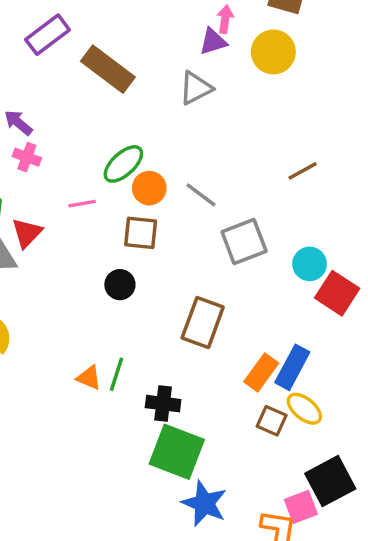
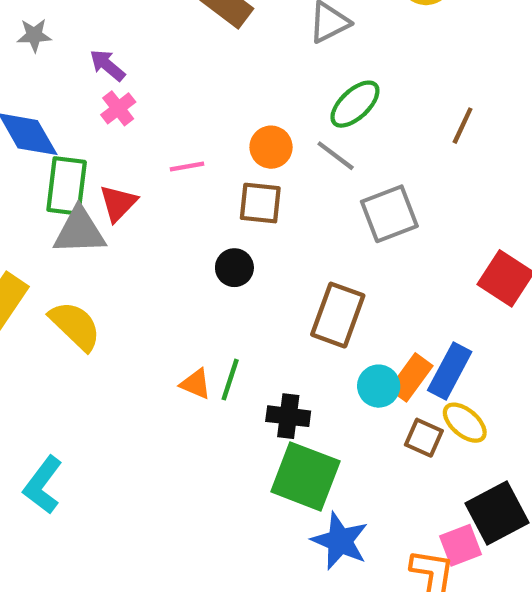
pink cross: (27, 157) -> (118, 108), turned 32
green ellipse: (123, 164) -> (355, 104), moved
brown line: (303, 171) -> (463, 126), turned -36
cyan circle: (310, 264) -> (379, 386), moved

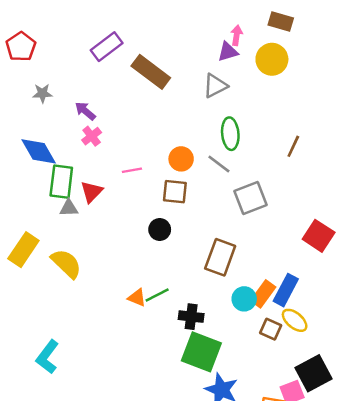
green ellipse: (355, 104) -> (230, 134), turned -52
gray triangle: (79, 231) -> (69, 208), size x0.6
green line: (230, 380) -> (157, 295), turned 45

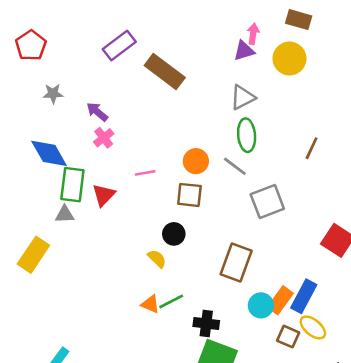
gray triangle: (215, 86) -> (243, 97), moved
gray triangle: (69, 208) -> (65, 214), moved
yellow semicircle: (66, 264) -> (157, 259), moved, size x0.6

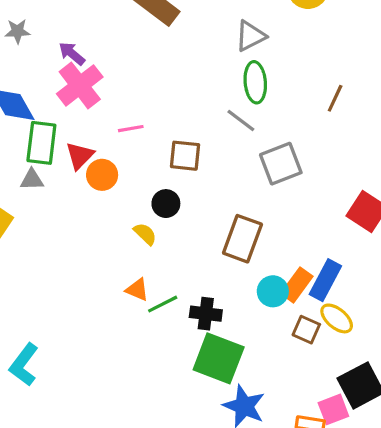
pink cross: (104, 138) -> (80, 85), size x1.8
orange circle: (196, 161) -> (102, 175), moved
green line: (171, 301) -> (163, 304), moved

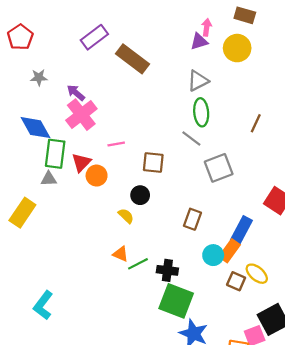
brown rectangle: (242, 239) -> (192, 219), size x0.7
blue rectangle: (325, 280) -> (241, 230), moved

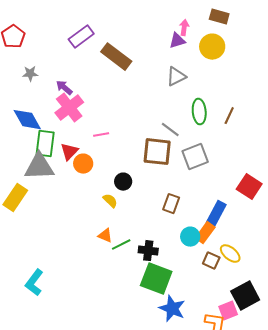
green ellipse: (201, 112) -> (199, 112), moved
brown square: (153, 162) -> (157, 152), moved, size x1.4
gray triangle: (49, 179) -> (39, 167), size x2.0

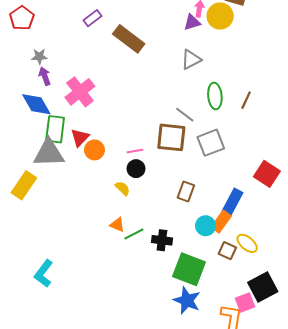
purple rectangle: (81, 37) -> (92, 18), size x0.7
yellow circle: (212, 47) -> (220, 16), moved
purple arrow: (64, 88) -> (45, 76), moved, turned 30
pink line: (101, 135) -> (135, 151), moved
green square: (156, 279) -> (189, 269), moved

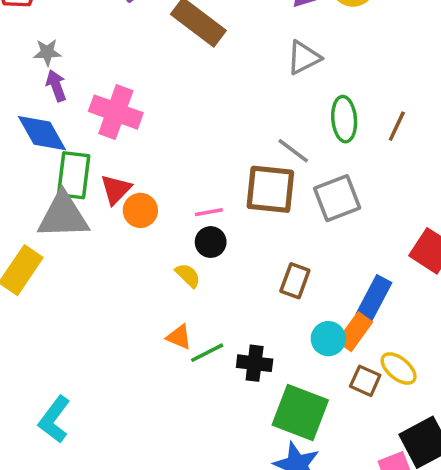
pink cross: (80, 92) -> (116, 112), turned -32

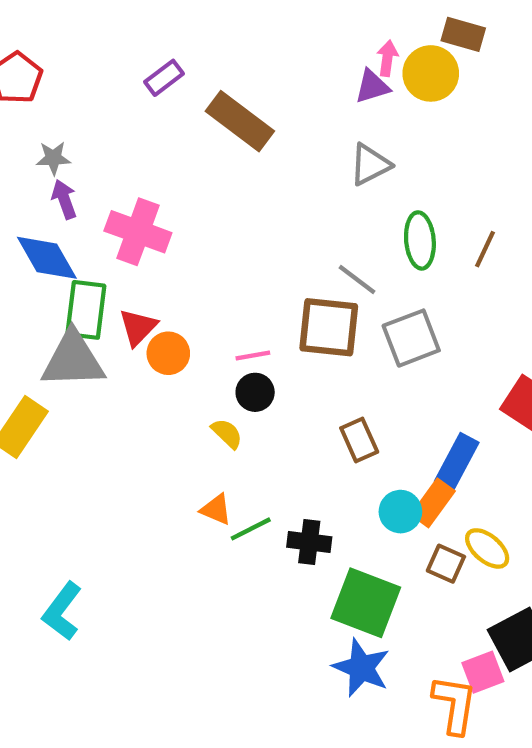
brown rectangle: (295, 281) -> (359, 440), turned -44

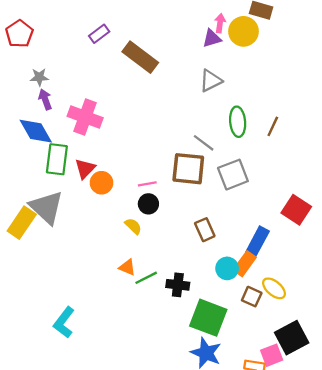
gray triangle: (73, 360) -> (46, 207), moved, turned 45
cyan L-shape: (62, 611) -> (64, 322), moved

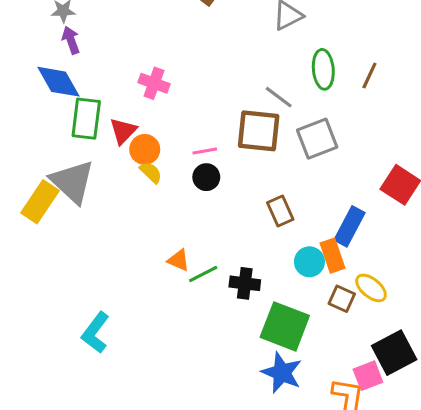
pink cross: (85, 117) -> (154, 83), moved, size x0.7
yellow semicircle: (133, 226) -> (151, 173), moved
orange rectangle: (245, 264) -> (333, 256), turned -55

